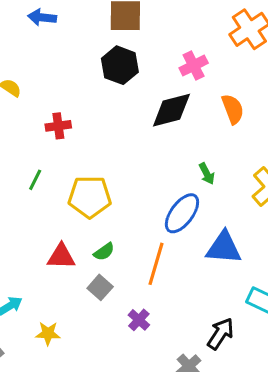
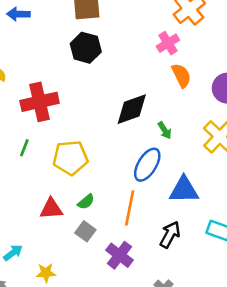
pink cross: (194, 66) -> (168, 43), moved
black diamond: (171, 110) -> (132, 109), moved
red cross: (58, 126) -> (40, 102), size x1.8
purple cross: (139, 320) -> (119, 255), size x1.5
black arrow: (220, 334) -> (170, 235), moved

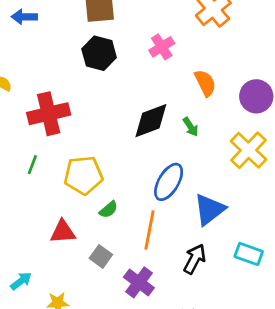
pink cross: (168, 43) -> (162, 47), moved
green arrow: (165, 130) -> (191, 127), moved
blue triangle: (184, 190) -> (209, 209), turned -36
green semicircle: (86, 202) -> (109, 210), moved

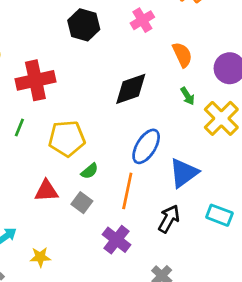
green arrow: (191, 127) -> (188, 96), moved
gray square: (101, 256) -> (82, 203), moved

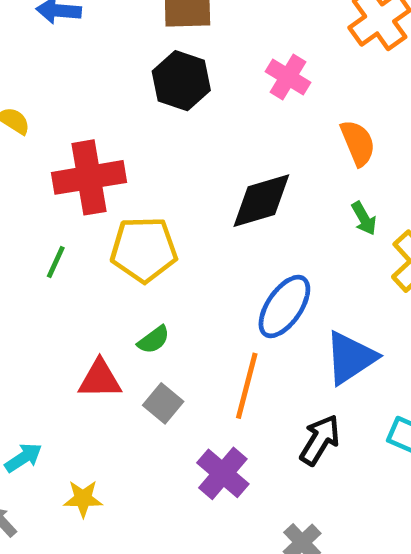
pink cross: (142, 20) -> (288, 77), turned -30
yellow pentagon: (67, 138) -> (144, 249), moved
green semicircle: (90, 171) -> (154, 340), moved

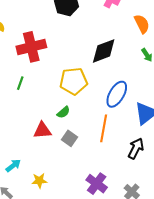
yellow pentagon: (144, 249) -> (74, 81), moved
purple cross: (223, 473) -> (97, 184), moved

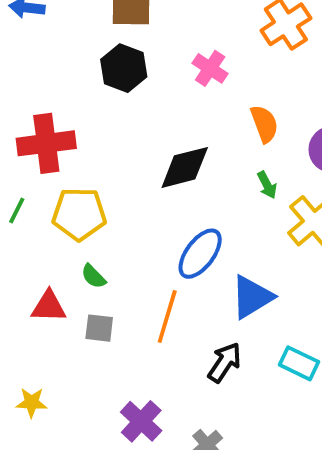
yellow pentagon: (74, 81) -> (79, 214), moved
green semicircle: (63, 112) -> (93, 276), turned 80
gray square: (69, 138) -> (99, 328), turned -35

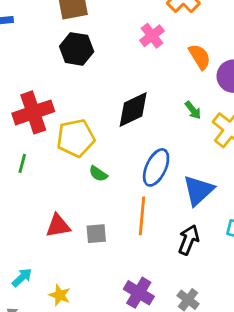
pink cross: (210, 68) -> (152, 36), moved, turned 30
orange semicircle: (264, 124) -> (200, 57), moved
yellow pentagon: (79, 214) -> (76, 138), moved
green semicircle: (93, 276) -> (98, 174), moved
yellow star: (32, 403) -> (60, 295), turned 30

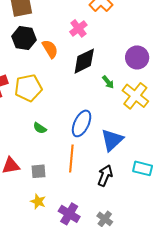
orange semicircle: (200, 57) -> (50, 49), moved
black diamond: (133, 110) -> (84, 61), moved
yellow pentagon: (76, 138) -> (28, 88), moved
yellow star: (60, 295) -> (38, 201), moved

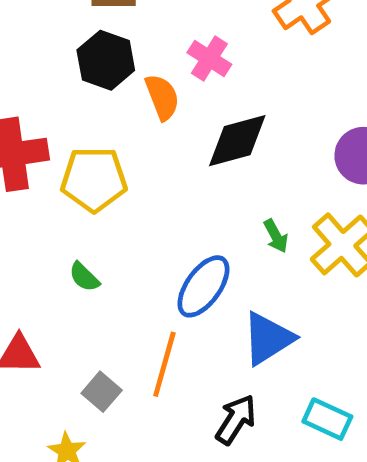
pink cross: (78, 28) -> (209, 59), moved, turned -30
green arrow: (108, 82) -> (276, 236), moved
green semicircle: (40, 128) -> (84, 277), moved
gray square: (38, 171) -> (102, 392), moved, turned 35

